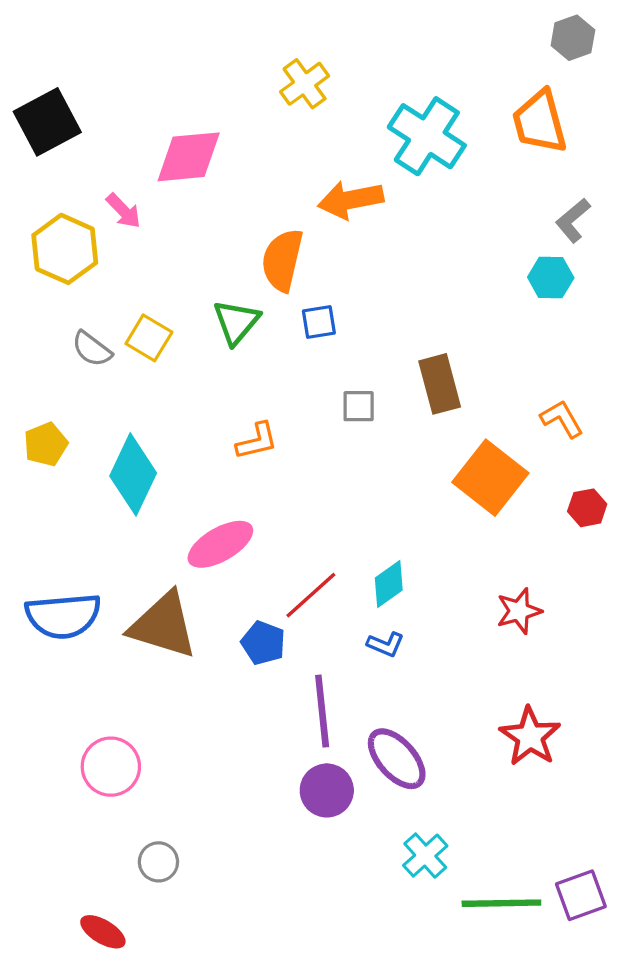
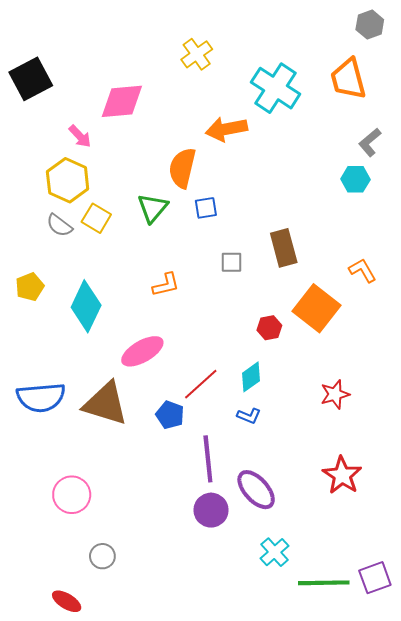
yellow hexagon: (65, 249) -> (68, 180), moved
red hexagon: (587, 508) -> (269, 328), moved

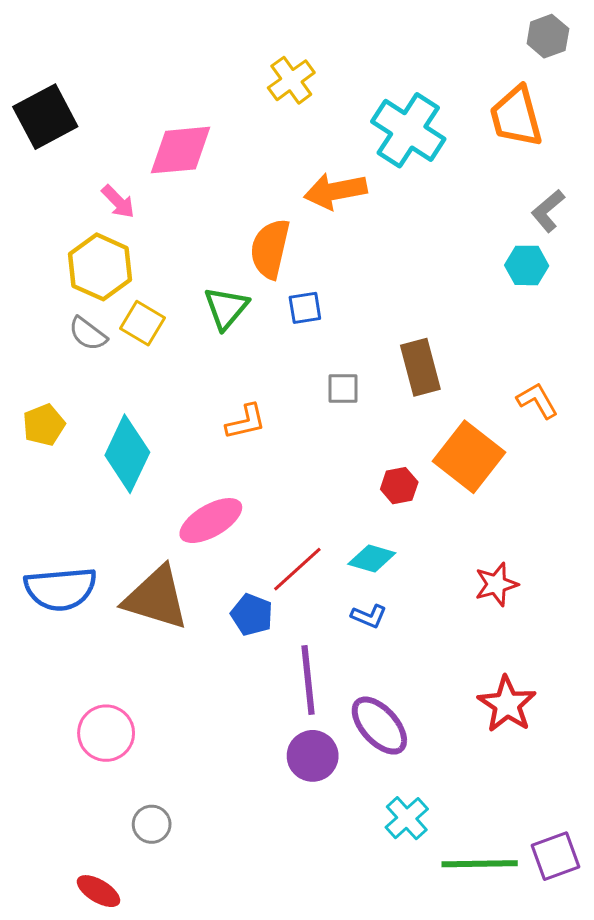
cyan diamond: (251, 377) -> (372, 559), turned 52

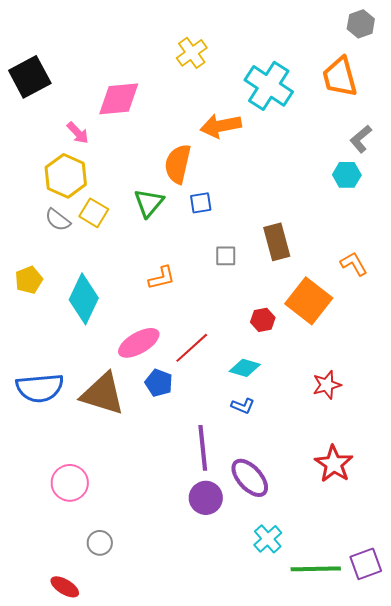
red line: (297, 569) -> (192, 348), moved
blue pentagon: (252, 615) -> (159, 383), moved

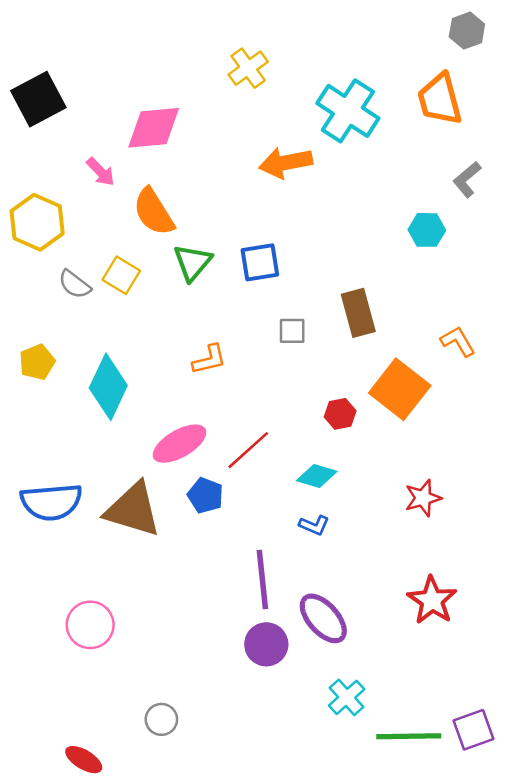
orange semicircle: (178, 164) -> (154, 212), moved, turned -45
cyan hexagon: (347, 175) -> (427, 230), moved
yellow hexagon: (66, 176) -> (37, 222), moved
blue square: (201, 203) -> (260, 262), size x1.4
gray circle: (100, 543) -> (161, 719), moved

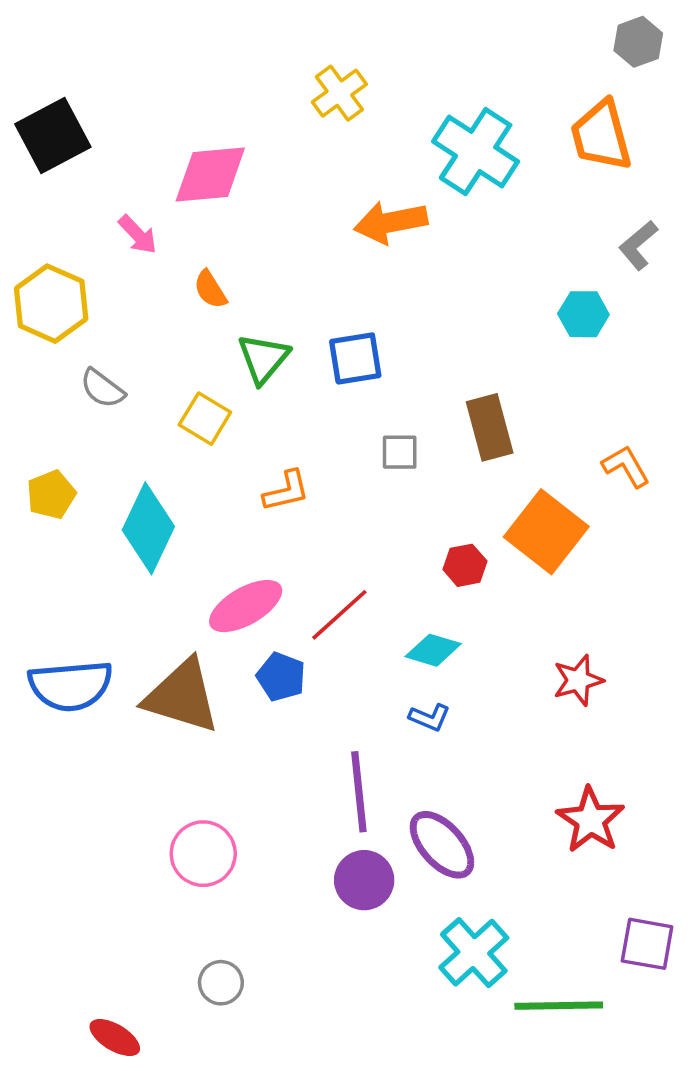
orange semicircle: (154, 212) -> (210, 289), size x0.6
yellow square: (121, 275) -> (205, 419), moved
pink circle: (90, 625) -> (203, 854), moved
cyan cross: (347, 697) -> (474, 953), size x1.4
purple square: (473, 730) -> (647, 944), moved, turned 30

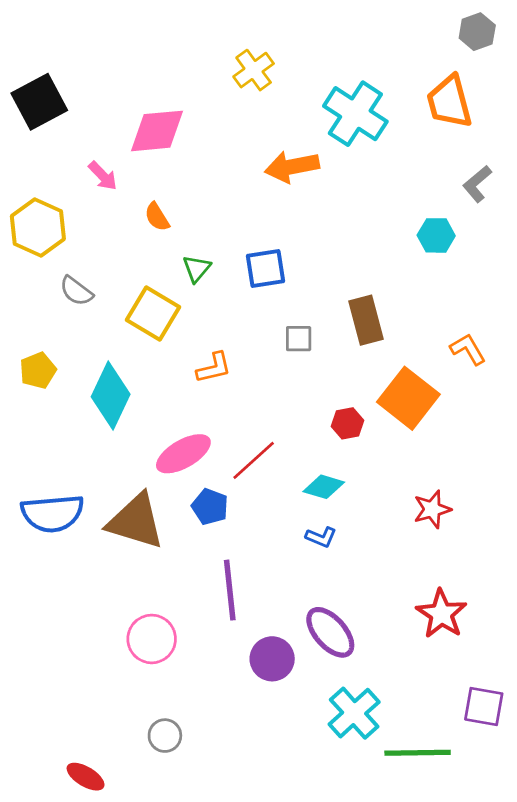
green triangle: (263, 358) -> (197, 269), size x0.7
yellow square: (205, 419) -> (153, 314), size x1.4
purple line: (359, 792) -> (230, 590), moved

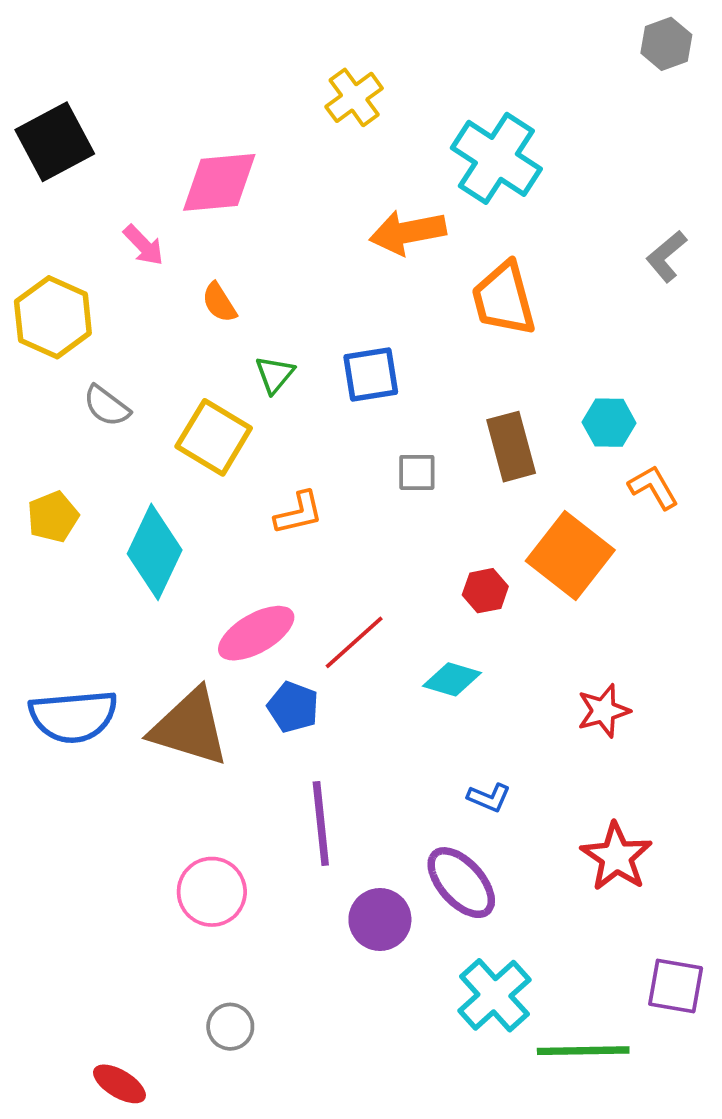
orange trapezoid: (449, 102) -> (504, 299), moved
cyan hexagon: (436, 235) -> (609, 423), moved
blue L-shape: (321, 537) -> (489, 798), moved

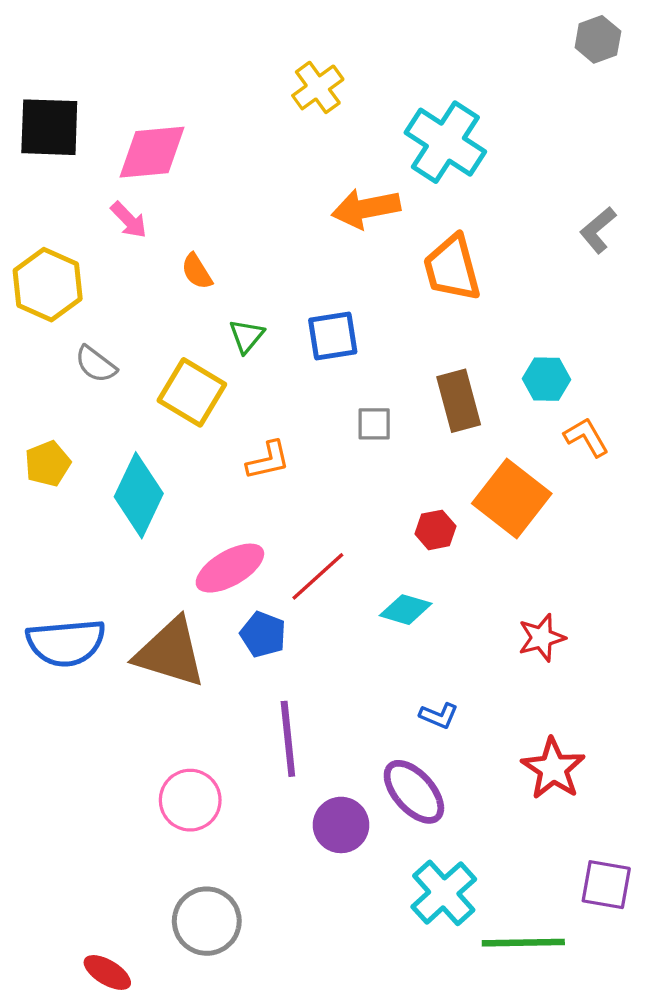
black square: (55, 142) -> (49, 127), turned 30
pink diamond: (219, 182) -> (152, 152), moved
gray circle: (230, 1027) -> (207, 921), size x1.6

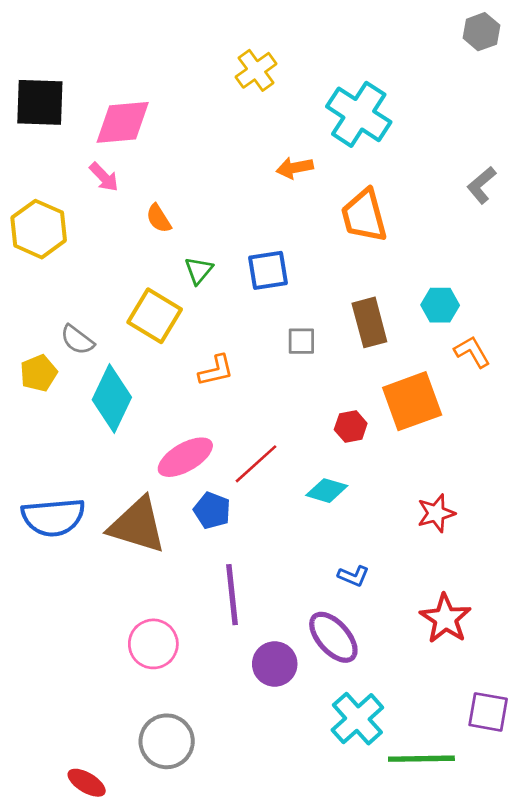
orange arrow: (366, 208) -> (295, 168), size x0.7
gray semicircle: (96, 364) -> (77, 340), moved
orange square: (512, 498) -> (412, 401), turned 32

